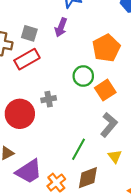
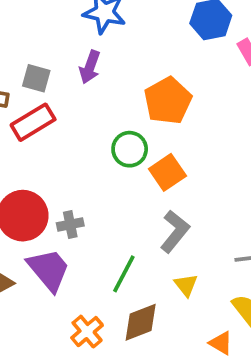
gray cross: (49, 99) -> (70, 224), moved
purple trapezoid: (29, 171) -> (49, 270), moved, turned -96

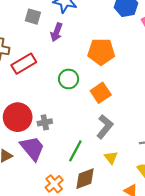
gray square: (36, 78) -> (33, 17), moved
orange pentagon: (168, 101) -> (101, 52), turned 30
green circle: (130, 149) -> (69, 79), moved

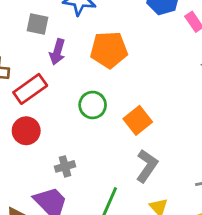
purple arrow: (57, 32) -> (57, 52), moved
orange pentagon: (101, 52) -> (109, 50), moved
red circle: (18, 117) -> (26, 131), moved, size x0.7

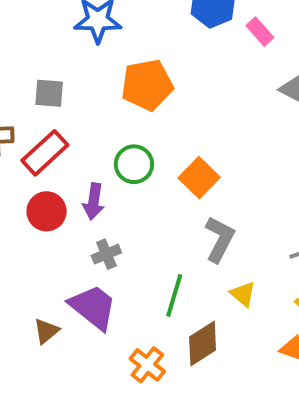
gray square: (37, 24) -> (49, 93), moved
purple arrow: (57, 52) -> (94, 201), moved

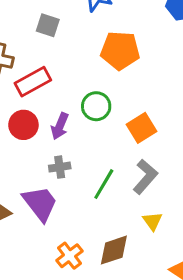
gray square: (49, 93) -> (48, 25), moved
green line: (174, 295) -> (104, 184), moved

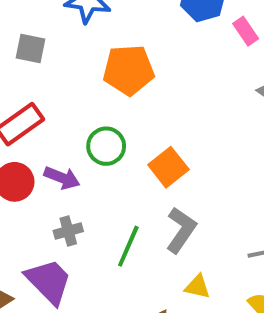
purple arrow: (60, 126) -> (62, 178), turned -84
yellow triangle: (152, 221) -> (197, 287), turned -35

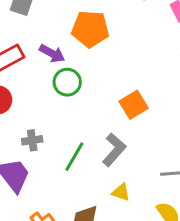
orange square: (168, 167) -> (134, 105), moved
purple arrow: (62, 178) -> (52, 53), moved

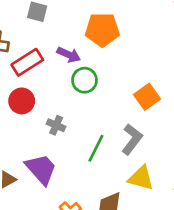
gray cross: (32, 140) -> (56, 125), moved, turned 36
yellow triangle: (121, 192) -> (141, 178), size x1.5

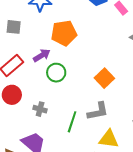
purple arrow: (69, 55) -> (42, 55), turned -48
gray L-shape: (132, 139) -> (98, 111), turned 50

